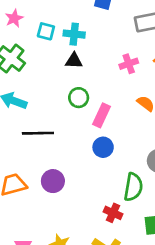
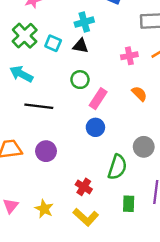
cyan square: (46, 31) -> (53, 43), moved
cyan cross: (74, 34) -> (84, 22), turned -30
red cross: (113, 213) -> (84, 187), moved

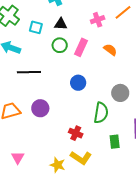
cyan square: (53, 43) -> (36, 27), moved
black triangle: (81, 46) -> (61, 24), moved
pink rectangle: (98, 99) -> (81, 47), moved
yellow star: (44, 209) -> (58, 165), moved

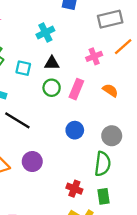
black line: (29, 72) -> (17, 120), turned 35
gray circle: (120, 93) -> (112, 136), moved
green rectangle: (115, 142) -> (103, 196), moved

